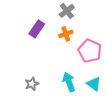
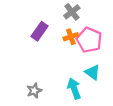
pink pentagon: (90, 51) -> (89, 40), moved
cyan triangle: (94, 84) -> (92, 72), moved

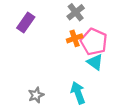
purple rectangle: (40, 31) -> (26, 22), moved
cyan triangle: (92, 72) -> (95, 62), moved

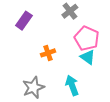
orange cross: (75, 38) -> (48, 53), moved
gray star: (36, 95) -> (33, 87), size x1.5

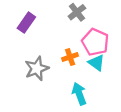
orange cross: (48, 53) -> (70, 57), moved
gray star: (33, 87) -> (37, 68), moved

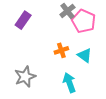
pink pentagon: (95, 42) -> (84, 21), moved
gray star: (37, 68) -> (25, 77), moved

